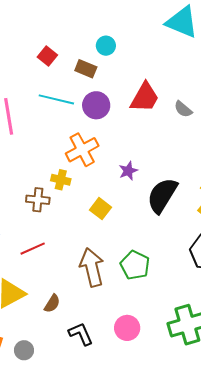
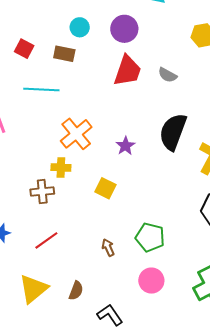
purple circle: (96, 105) -> (124, 29), moved
black semicircle: (162, 195) -> (173, 132), moved
brown arrow: (92, 267) -> (108, 247), size x0.5
pink circle: (127, 328) -> (151, 281), moved

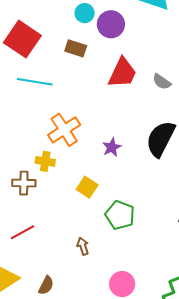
cyan circle: (80, 27) -> (85, 13), moved
purple circle: (124, 29) -> (111, 24), moved
red square: (24, 49) -> (22, 39), size x1.8
brown rectangle: (64, 54) -> (76, 48), moved
green pentagon: (150, 237) -> (120, 215), moved

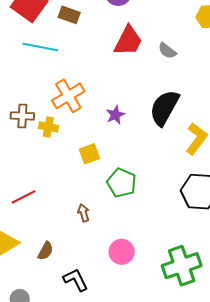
brown rectangle: (76, 48) -> (69, 15), moved
brown cross: (24, 183) -> (22, 116), moved
yellow square: (87, 187) -> (89, 154), turned 35

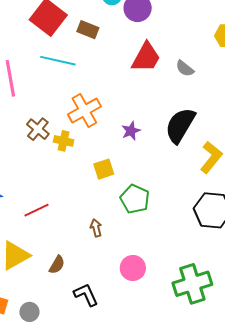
brown cross: (22, 116) -> (38, 129), turned 35

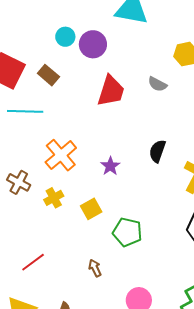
brown rectangle: (88, 30) -> (48, 75), turned 30
gray semicircle: (185, 68) -> (157, 84), moved
black semicircle: (180, 125) -> (157, 151), size x0.6
yellow cross: (64, 141) -> (54, 198), moved, turned -30

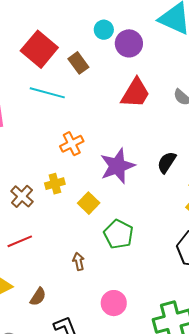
orange cross: (61, 155) -> (72, 144), size x0.7
purple star: (110, 166) -> (117, 166), size x1.8
brown cross: (19, 182) -> (22, 196), moved
yellow square: (91, 209) -> (89, 203), turned -30

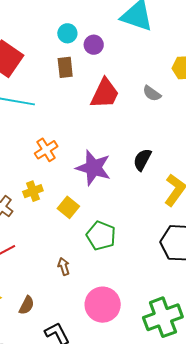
purple circle: (129, 43) -> (94, 45), size x0.7
brown rectangle: (78, 63) -> (65, 67), moved, turned 35
purple star: (117, 166) -> (93, 168), turned -30
pink circle: (114, 303) -> (103, 305), size x1.4

